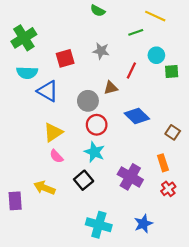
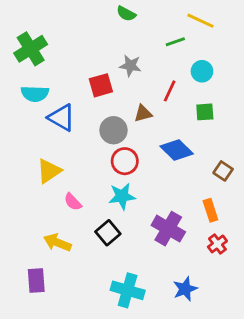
red square: (65, 58) -> (101, 85), moved
green square: (172, 72) -> (205, 112), moved
yellow triangle: (53, 132) -> (49, 171), moved
cyan star: (94, 152) -> (122, 196), turned -30
purple rectangle: (15, 201) -> (36, 280), moved

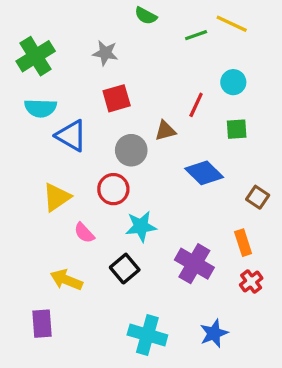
green line: (175, 42) -> (196, 35), moved
gray star: (130, 66) -> (105, 53), moved
red circle: (125, 161) -> (113, 189), moved

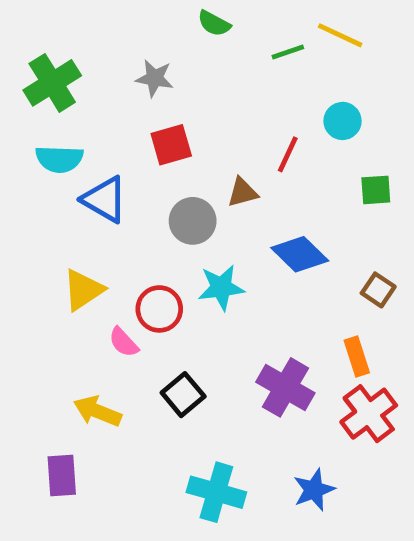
green square: (237, 129) -> (376, 190), moved
red circle: (113, 189) -> (159, 309), moved
cyan star: (141, 226) -> (221, 288), moved
red cross: (251, 282) -> (369, 414), size x1.6

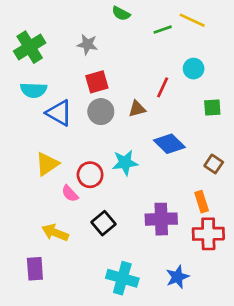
gray circle: (193, 221) -> (101, 112), moved
purple cross: (285, 387) -> (161, 219), turned -32
red cross: (369, 414) -> (208, 234), turned 36

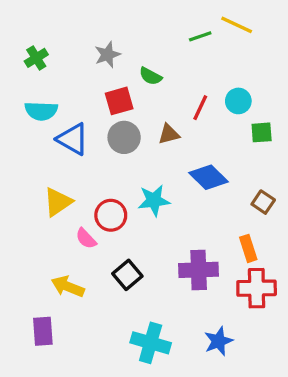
green semicircle: (121, 13) -> (151, 76), moved
gray star: (87, 44) -> (107, 55), turned -30
green cross: (30, 47) -> (36, 58), size x0.6
cyan circle: (194, 69) -> (238, 101), moved

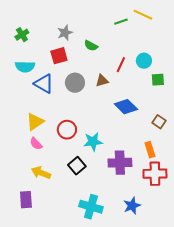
red square: (119, 101) -> (59, 56), moved
cyan star: (154, 200) -> (93, 142), moved
pink semicircle: (86, 238) -> (36, 144), moved

